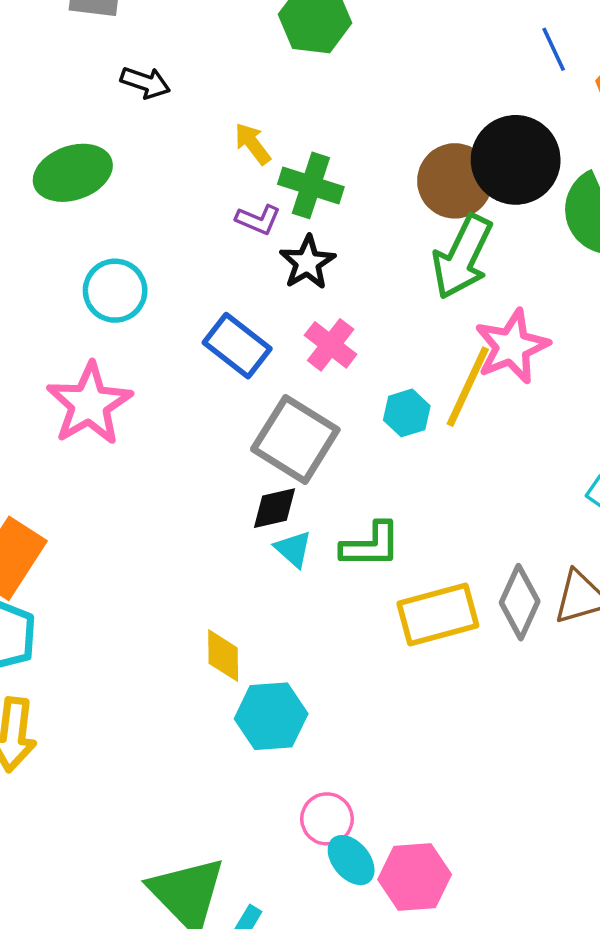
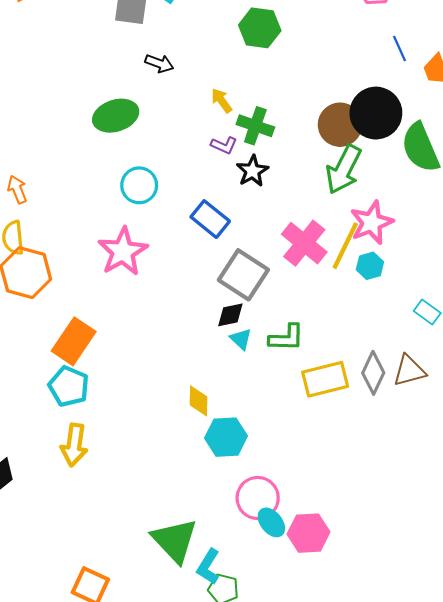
pink cross: (331, 345) -> (304, 243), moved, size x1.5
cyan hexagon: (407, 413) -> (370, 266), moved
pink circle: (327, 819) -> (258, 498), size x1.4

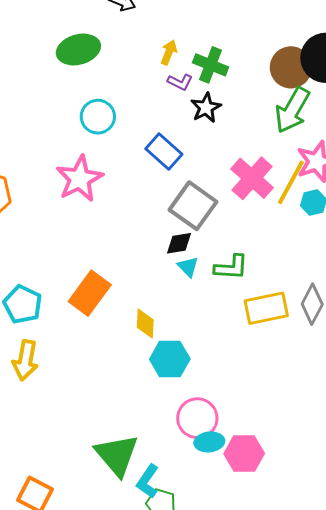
yellow arrow: (222, 101) -> (169, 52), moved, turned 55
orange rectangle: (74, 341) -> (90, 293), moved
cyan ellipse: (271, 522) -> (209, 442), turned -60

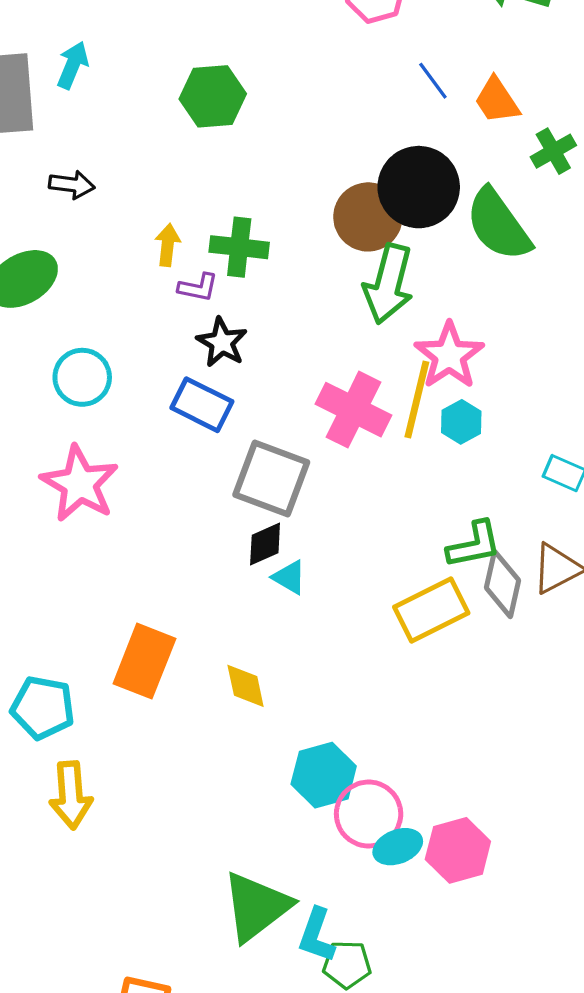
black star: (206, 108) -> (222, 342), moved
green L-shape: (231, 267) -> (474, 545), moved
cyan hexagon: (170, 359) -> (324, 775), moved
green triangle: (117, 455) -> (256, 907), turned 48

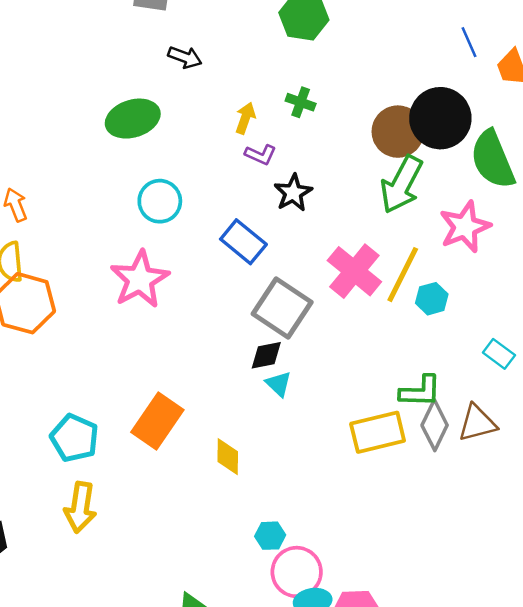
green cross: (239, 247) -> (301, 102), moved, size x0.7
black star: (222, 342) -> (293, 193), moved
pink star: (449, 356) -> (465, 227), moved
cyan hexagon: (324, 775) -> (270, 536), size x0.6

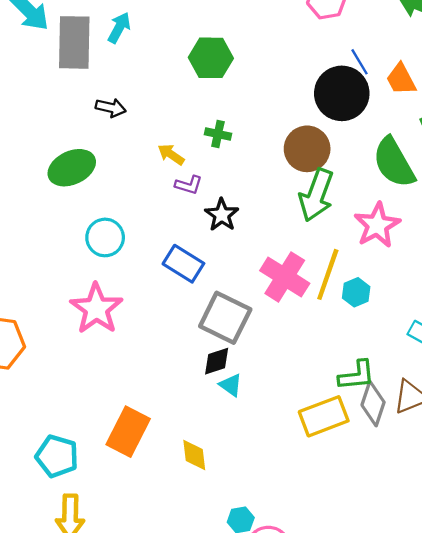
yellow arrow: (245, 118) -> (171, 154), turned -68
black circle: (440, 118) -> (342, 93), moved

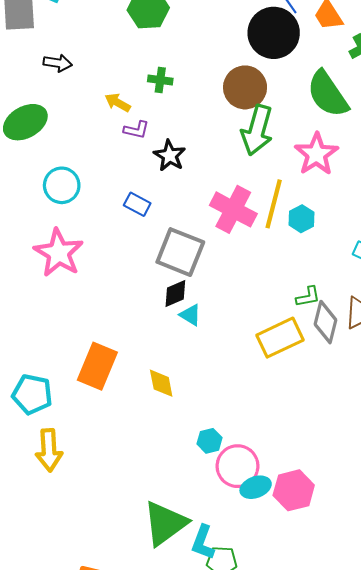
blue rectangle: (183, 264) -> (137, 204), size x0.7
green L-shape: (357, 375) -> (308, 297), size x0.7

